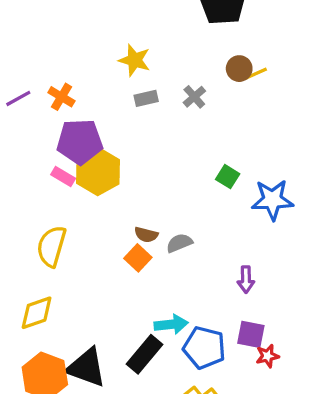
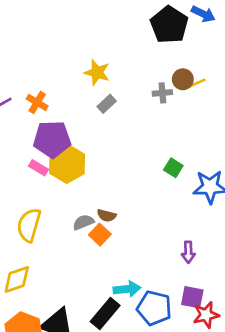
gray cross: (194, 97) -> (162, 93), moved, turned 36
gray rectangle: (146, 98) -> (107, 104), turned -30
gray semicircle: (179, 243) -> (83, 222), moved
red star: (267, 356) -> (206, 315), size x1.4

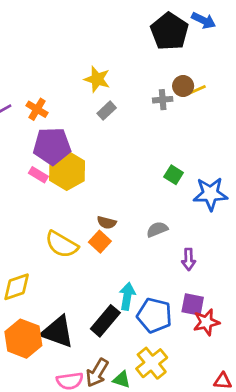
gray semicircle: (83, 222) -> (157, 229), moved
yellow semicircle: (29, 225) -> (62, 244), moved, turned -76
cyan arrow: (127, 289) -> (127, 296), turned -75

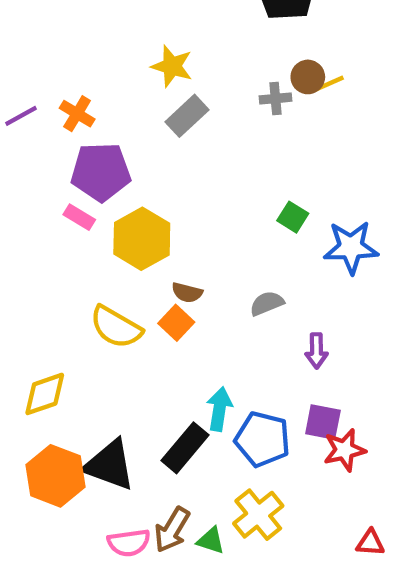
gray rectangle: (107, 111) -> (187, 116), size x1.4
yellow hexagon: (67, 171) -> (142, 239), moved

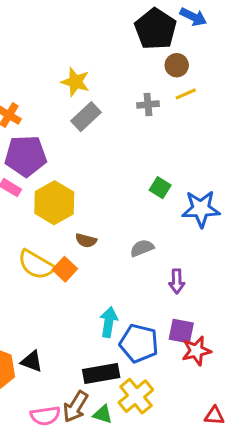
brown circle: (308, 77) -> (177, 65), moved
orange square: (176, 323) -> (65, 269), moved
black rectangle: (185, 448) -> (101, 373), moved, turned 40
black triangle: (109, 465) -> (32, 361), size x0.6

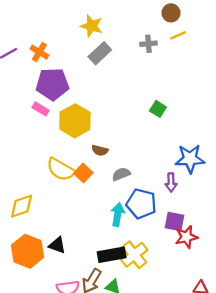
blue star: (201, 209) -> (190, 159), moved
gray semicircle: (142, 248) -> (121, 174), moved
blue pentagon: (139, 343) -> (141, 204), moved
yellow cross: (136, 396) -> (134, 255), moved

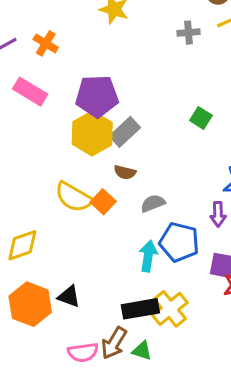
gray rectangle: (100, 53) -> (125, 132), moved
purple pentagon: (52, 84) -> (97, 96), moved
pink rectangle: (41, 109) -> (30, 92), moved, size x1.5

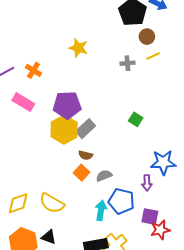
yellow semicircle: (74, 197) -> (52, 203), moved
orange square: (103, 202) -> (81, 173), moved

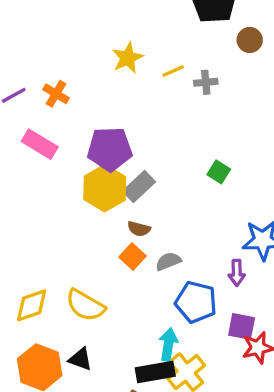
brown circle: (147, 37) -> (250, 40), moved
yellow star: (78, 48) -> (128, 58), turned 30
yellow line: (153, 56) -> (173, 71), moved
cyan arrow: (101, 210) -> (168, 344), moved

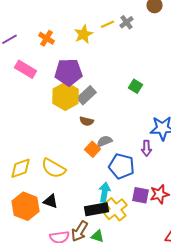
yellow star: (128, 58) -> (84, 34), moved
gray cross: (206, 82) -> (126, 22), moved, turned -32
orange cross: (56, 94) -> (46, 38), moved
orange square: (132, 256) -> (92, 149), moved
purple square: (242, 326) -> (140, 195), moved

